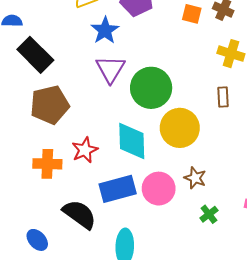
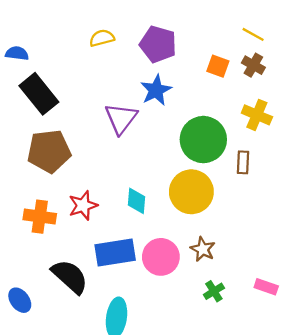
blue star: (105, 30) -> (156, 90), moved
green circle: (151, 88) -> (203, 140), moved
cyan diamond: (132, 141) -> (136, 201), size x0.6

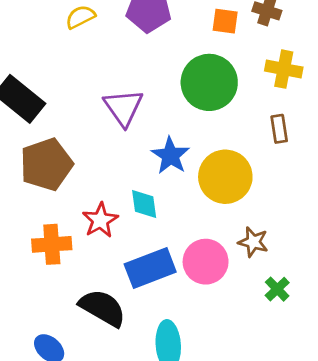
blue star: (156, 90) -> (170, 156), moved
green circle: (203, 140) -> (209, 82), moved
cyan diamond: (136, 201) -> (144, 204), moved

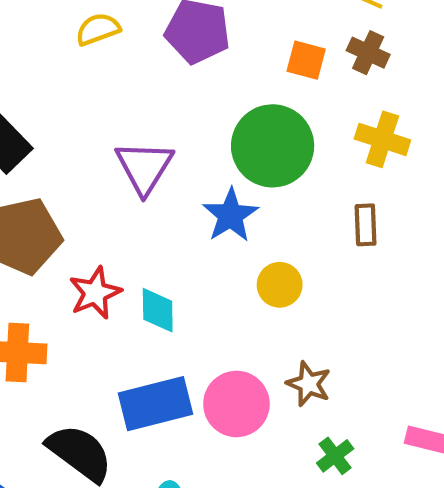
blue star: (170, 156) -> (230, 215), moved
yellow circle: (225, 177) -> (280, 285), size x0.6
red star: (100, 220) -> (95, 293), moved

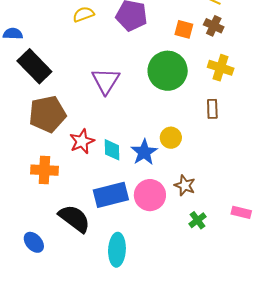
blue star: (230, 215) -> (144, 152), moved

